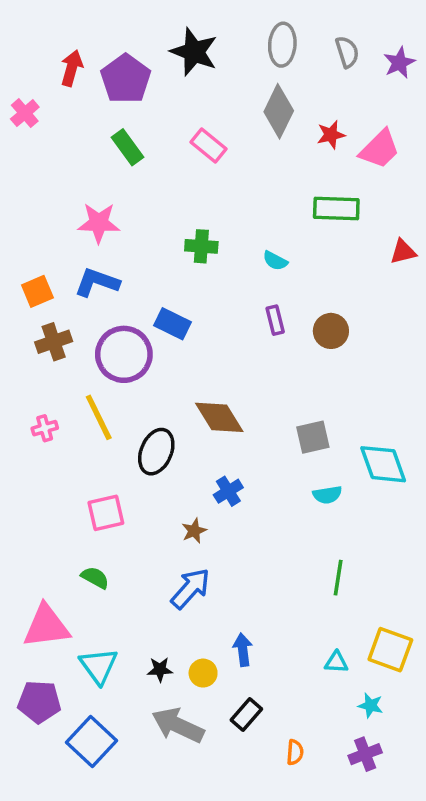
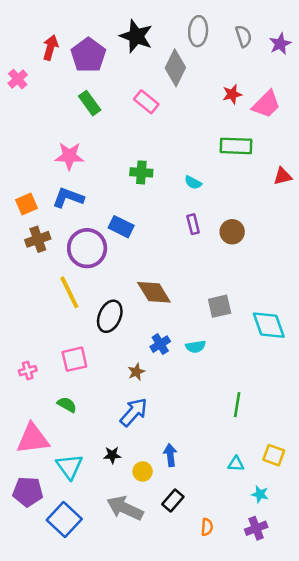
gray diamond: (279, 111) -> (175, 68), moved
pink cross: (45, 428) -> (28, 371), moved
cyan semicircle: (327, 495) -> (196, 347), moved
yellow square: (390, 650) -> (274, 455), size x0.7
black star: (160, 669) -> (112, 455), moved

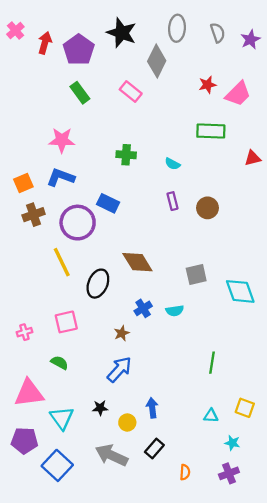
pink cross: (18, 79) -> (15, 30), moved

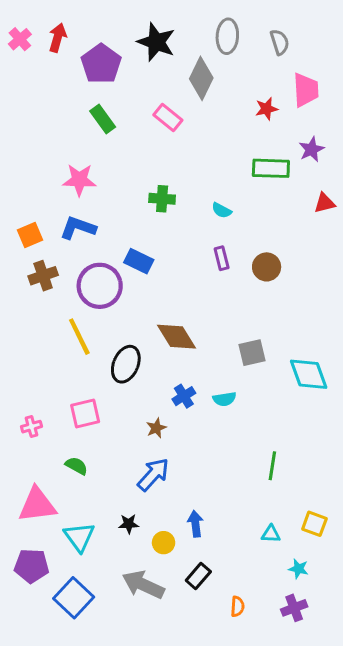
purple star: (250, 40) -> (312, 149), moved
red arrow: (45, 43) -> (58, 38), moved
pink trapezoid: (238, 94) -> (306, 90), moved, turned -48

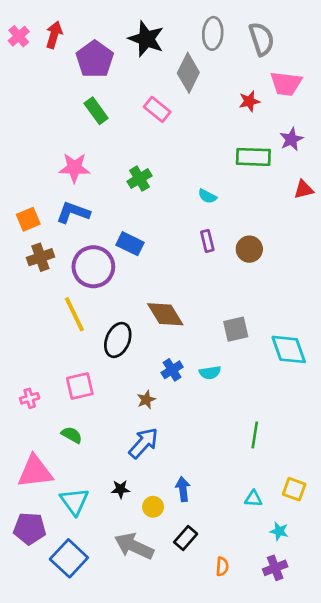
gray semicircle: (280, 42) -> (262, 39), size x1.4
pink trapezoid: (306, 90) -> (286, 84), turned 100
green cross: (162, 199) -> (139, 179), moved, turned -35

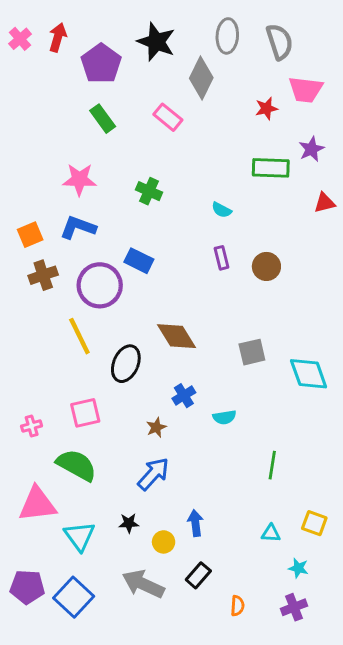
green cross: (139, 179) -> (149, 191), turned -35
cyan semicircle: (210, 373) -> (224, 417), moved
green semicircle: (72, 435) -> (77, 465), size x1.8
purple pentagon: (30, 529) -> (27, 587), moved

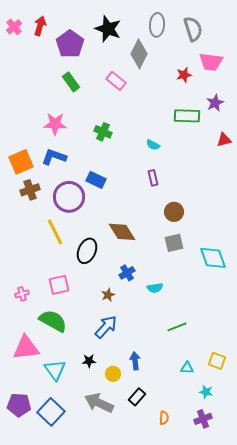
orange square: (30, 235) -> (21, 162), size x1.4
brown circle: (266, 266) -> (174, 212), moved
green line: (272, 465) -> (177, 327), moved, turned 60

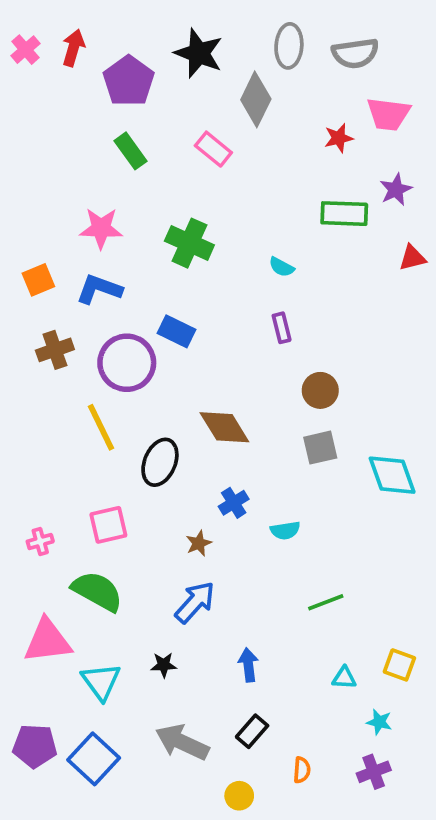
gray semicircle: (193, 29) -> (355, 53), turned 100
green cross: (103, 132) -> (189, 243), size x1.4
orange square: (21, 162) -> (38, 280), moved, size x0.7
yellow circle: (113, 374) -> (239, 796), moved

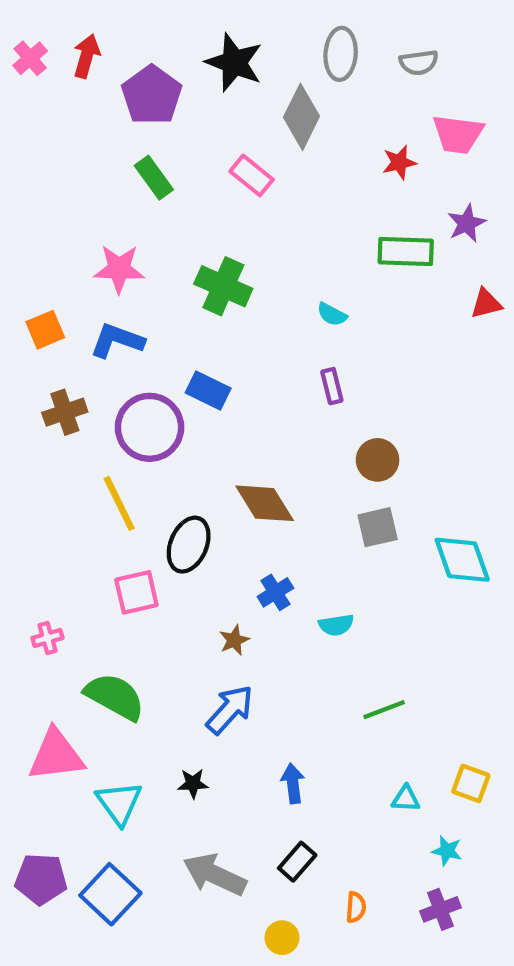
gray semicircle: (355, 53) -> (419, 63), size x0.7
pink square: (108, 525) -> (136, 592), moved

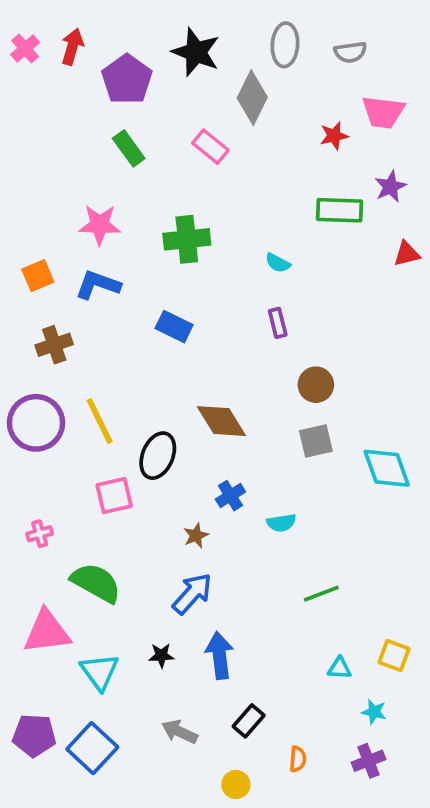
green cross: (223, 286) -> (187, 239), turned -30
purple circle: (150, 427) -> (36, 423), moved
blue arrow: (293, 783) -> (220, 655), moved, size x1.4
gray arrow: (215, 875) -> (180, 732), size x0.7

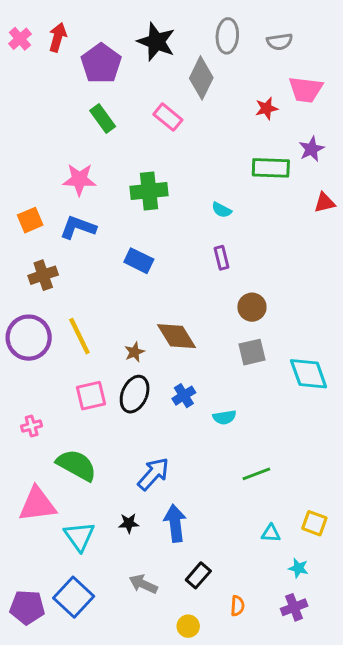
black ellipse: (158, 456) -> (135, 394), moved
brown star: (196, 536) -> (135, 352), moved
purple pentagon: (34, 735) -> (27, 607), moved

